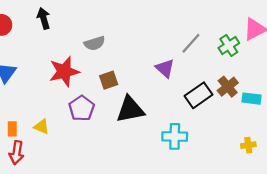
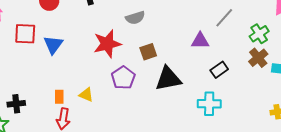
green cross: (229, 45) -> (259, 34), moved
purple triangle: (165, 68) -> (200, 41), turned -42
black rectangle: (199, 95) -> (219, 70), moved, size x0.7

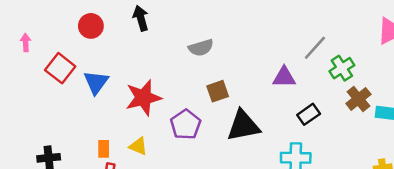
red square: (25, 34) -> (60, 68), turned 35
green cross: (259, 34) -> (342, 68), moved
red star: (107, 44) -> (143, 98), moved

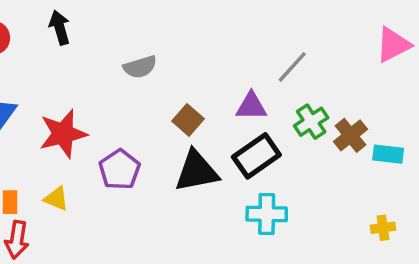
green cross: (342, 68) -> (311, 122), moved
brown square: (218, 91) -> (188, 120), moved, turned -30
black rectangle: (309, 114) -> (256, 156), moved, size x1.5

